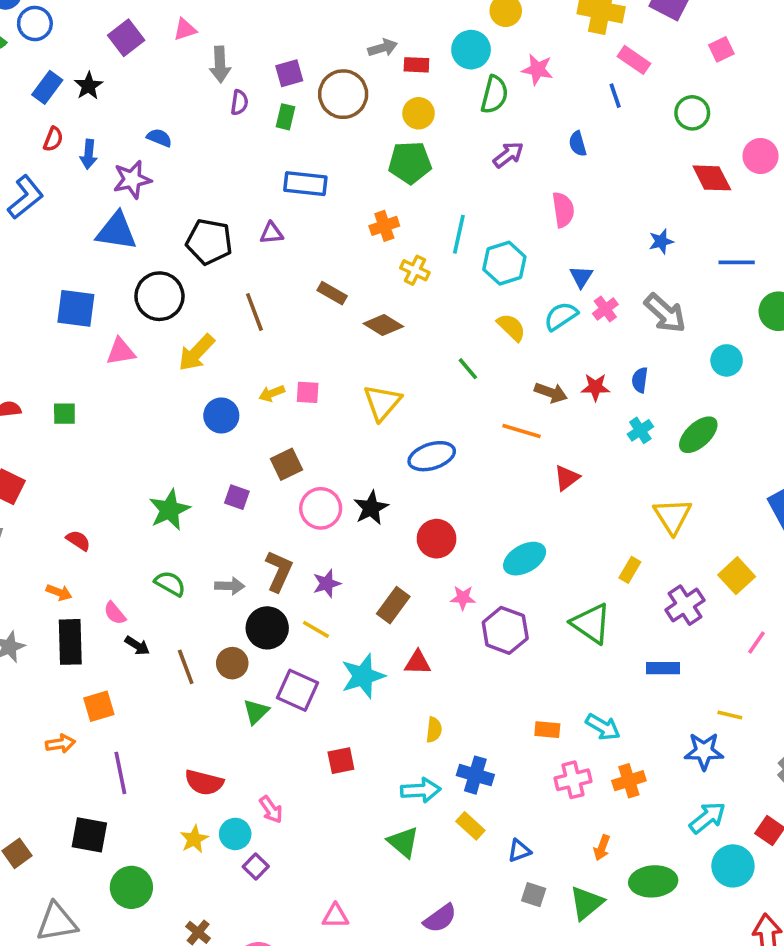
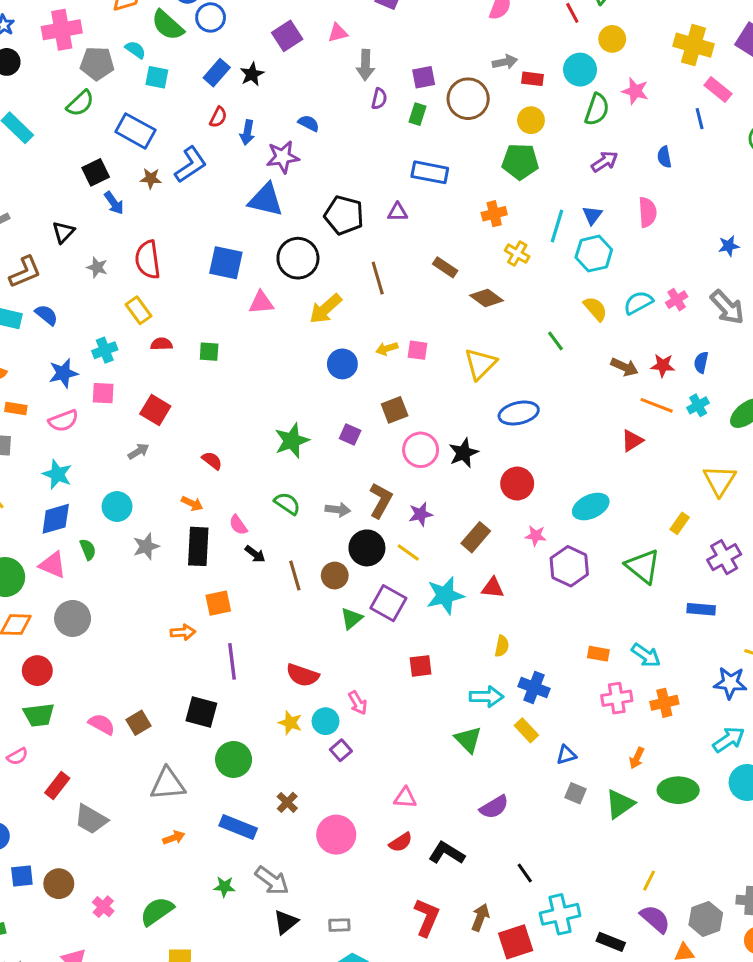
blue triangle: (581, 277) -> (592, 215), moved
orange line: (522, 431) -> (657, 405), moved
yellow star: (194, 839) -> (290, 723), turned -30

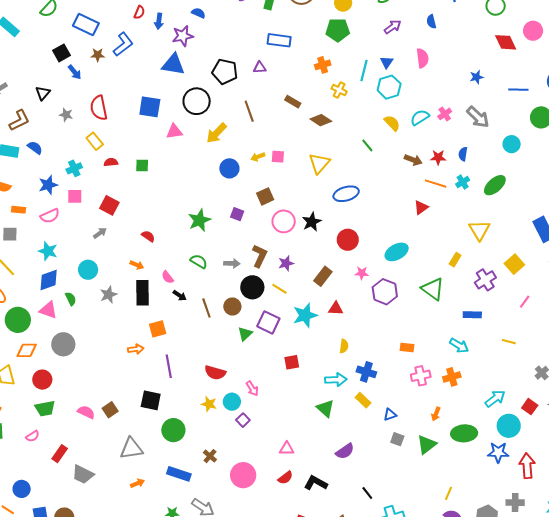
cyan arrow: (646, 655) -> (459, 346), moved
blue star: (730, 683) -> (498, 452), moved

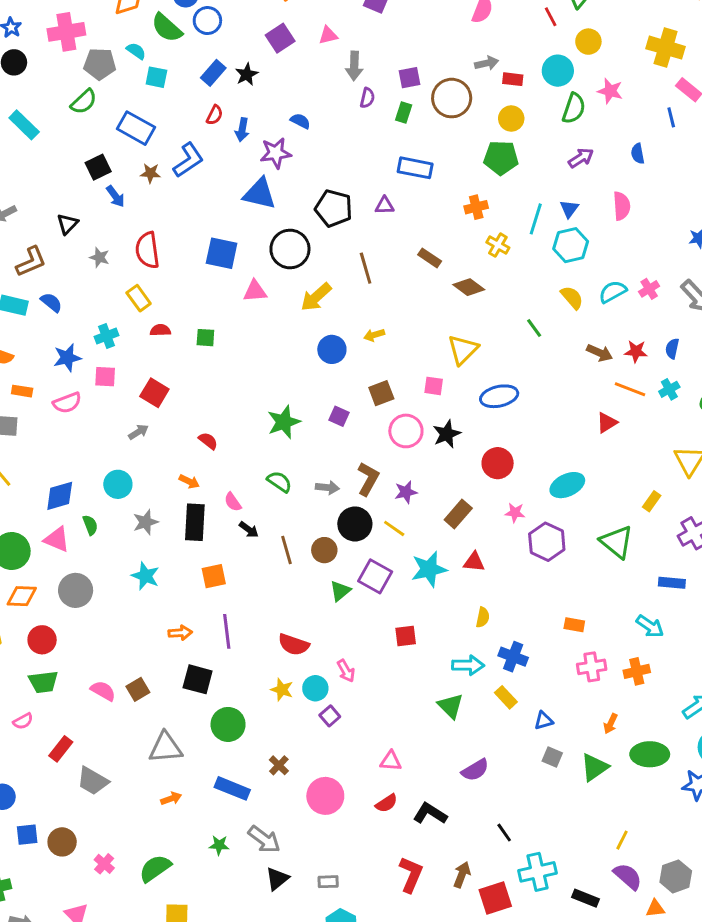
pink square: (278, 157) -> (434, 386), moved
cyan star: (48, 251) -> (145, 576), moved
orange arrow: (136, 349) -> (180, 633), moved

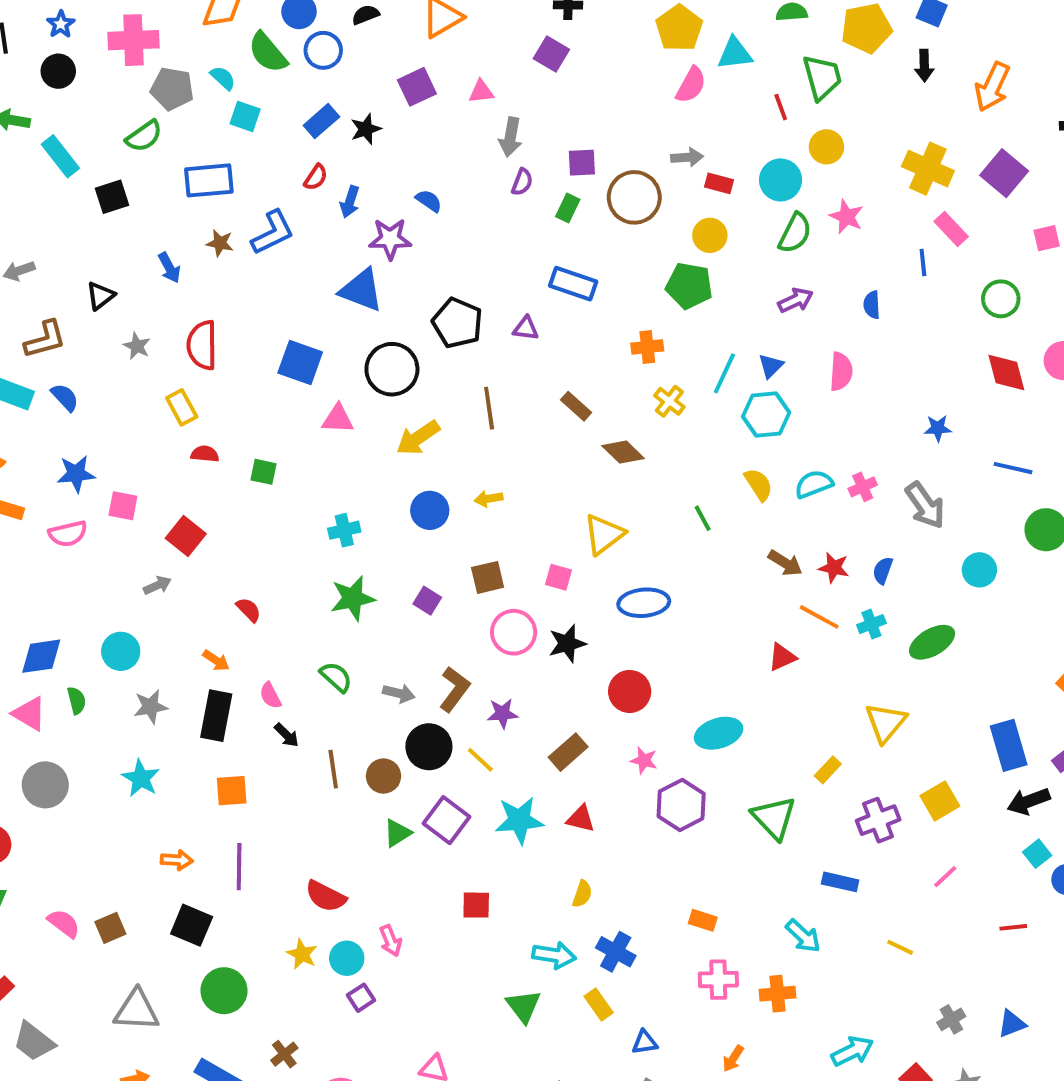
blue rectangle: (136, 128) -> (209, 180), turned -42
black square: (98, 167) -> (112, 197), moved
cyan cross: (107, 336) -> (344, 530), moved

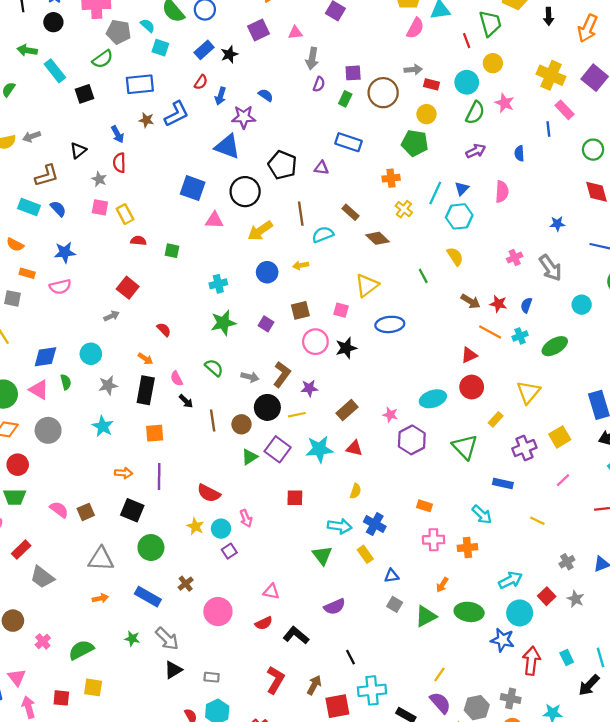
red semicircle: (202, 345) -> (119, 163), moved, size x0.7
cyan semicircle: (814, 484) -> (323, 235), moved
pink square: (123, 506) -> (100, 207), moved
red circle: (630, 691) -> (472, 387), moved
yellow line: (480, 760) -> (297, 415), turned -54

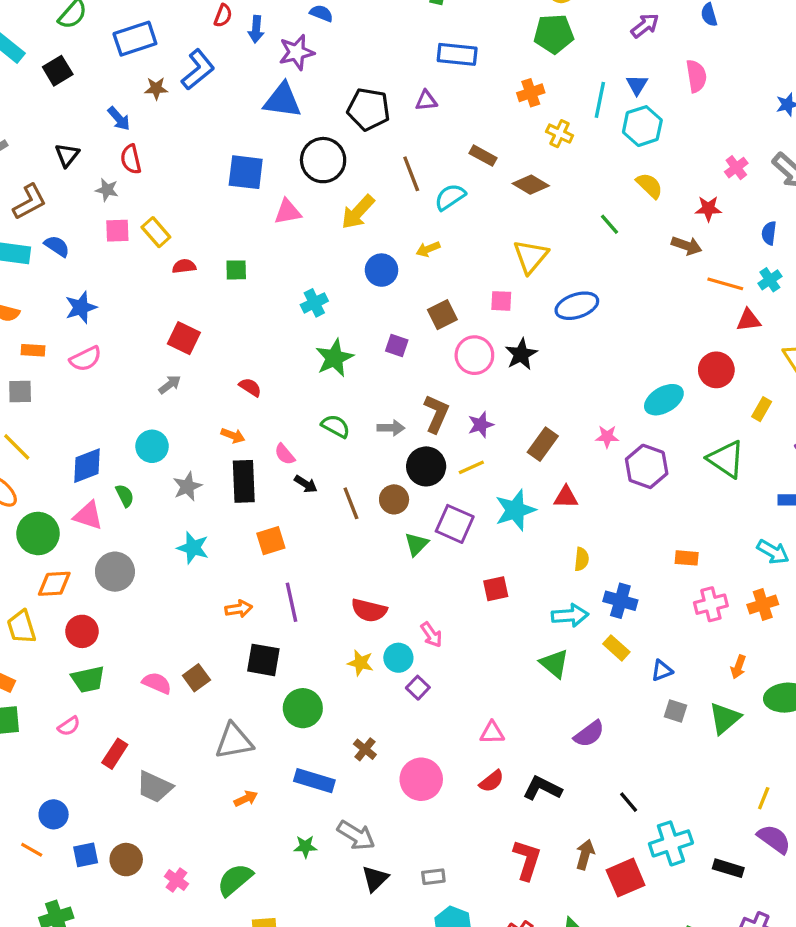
red star: (498, 304) -> (708, 209), moved
red triangle: (469, 355) -> (749, 320), moved, turned 30

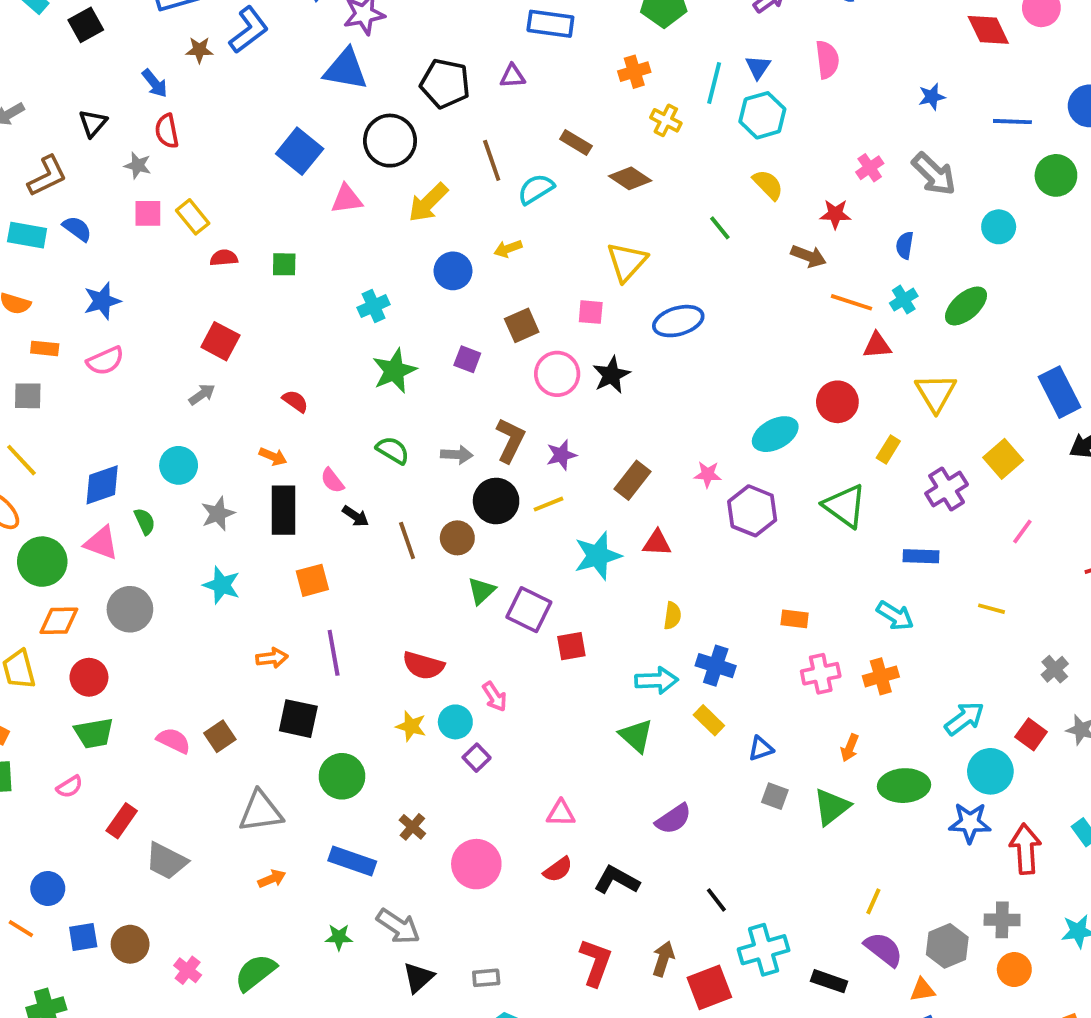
blue square: (246, 172) -> (300, 151), turned 30
purple square: (455, 524) -> (529, 610), moved

